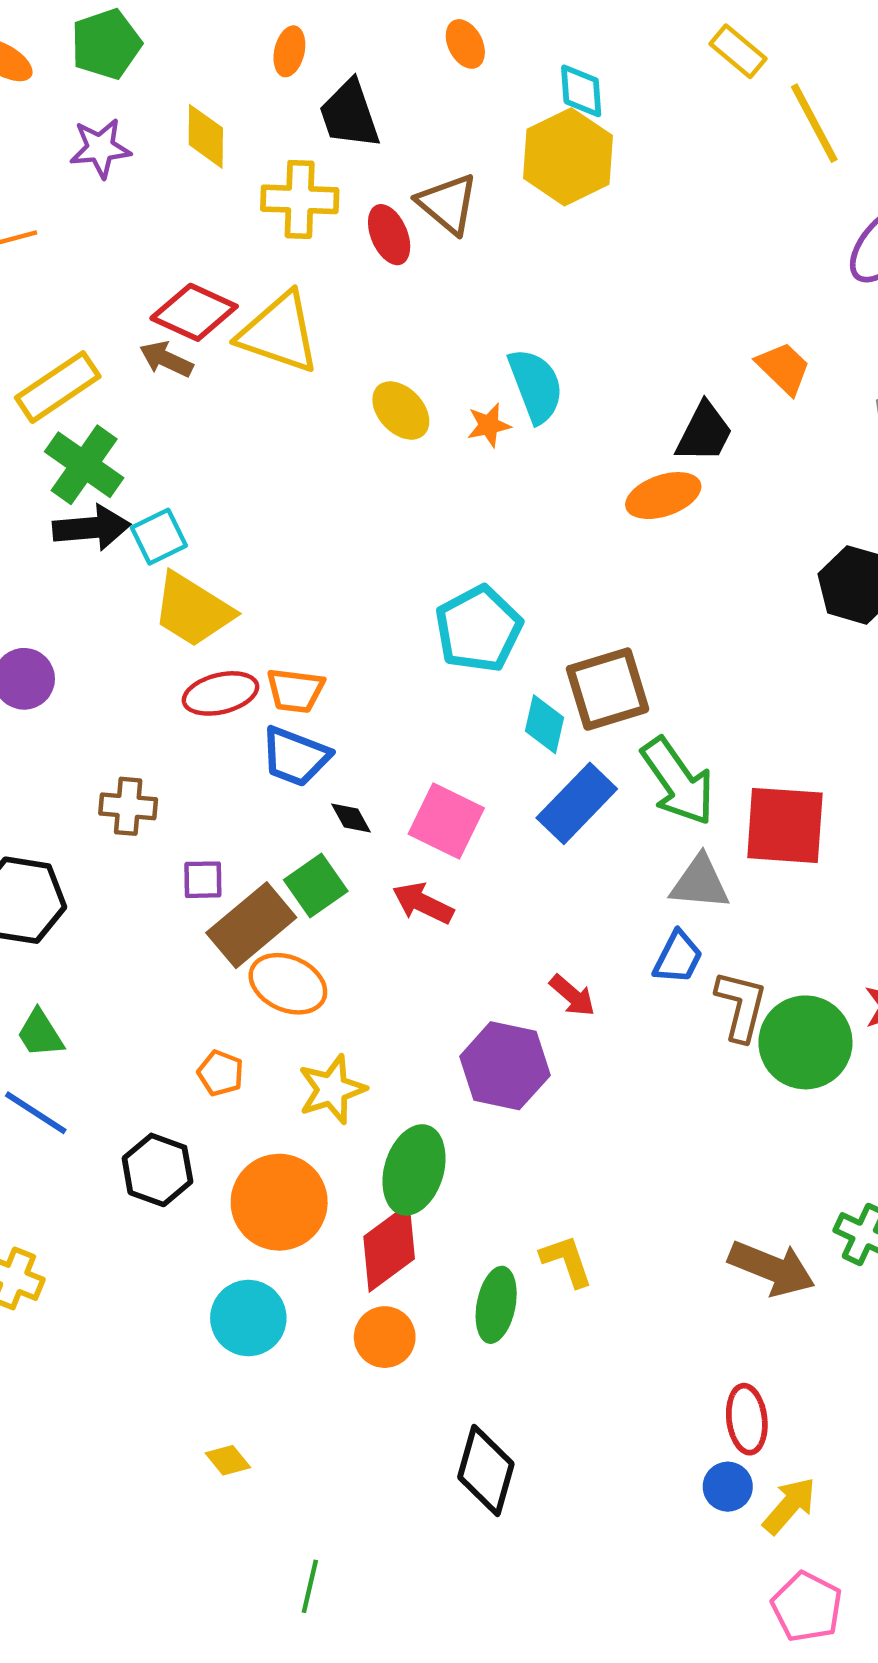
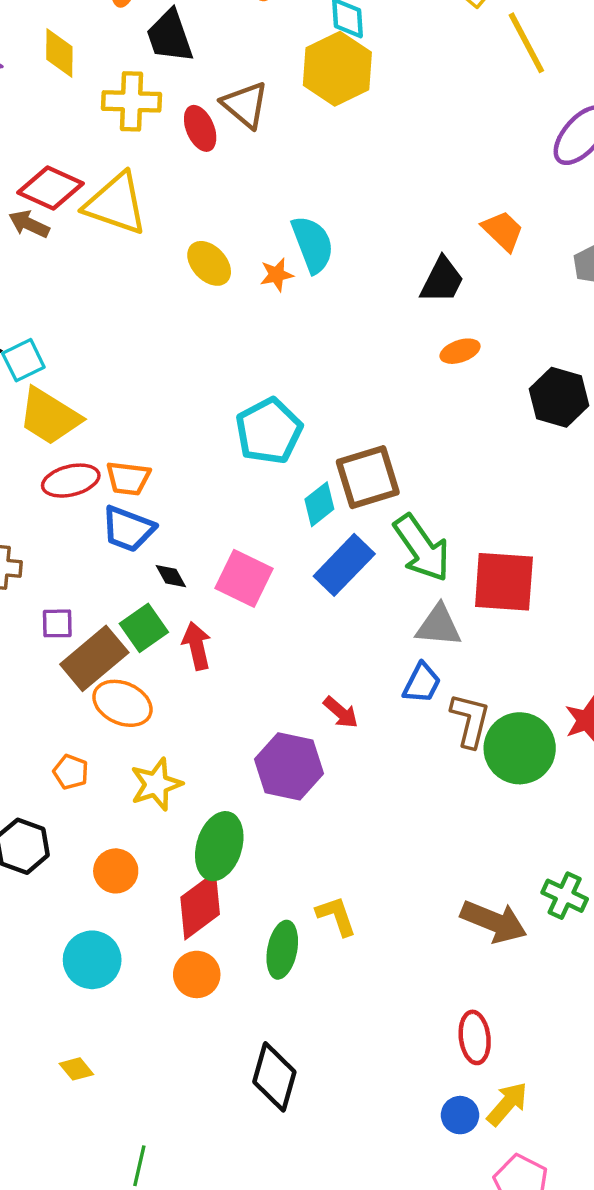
orange ellipse: (663, 496) -> (460, 351), moved, size x0.7
cyan diamond: (545, 724) -> (319, 504), turned 39
red arrow: (423, 903) -> (197, 646), moved, turned 51
orange circle: (279, 1202) -> (116, 871), size x0.6
blue circle: (728, 1487) -> (460, 1115), moved

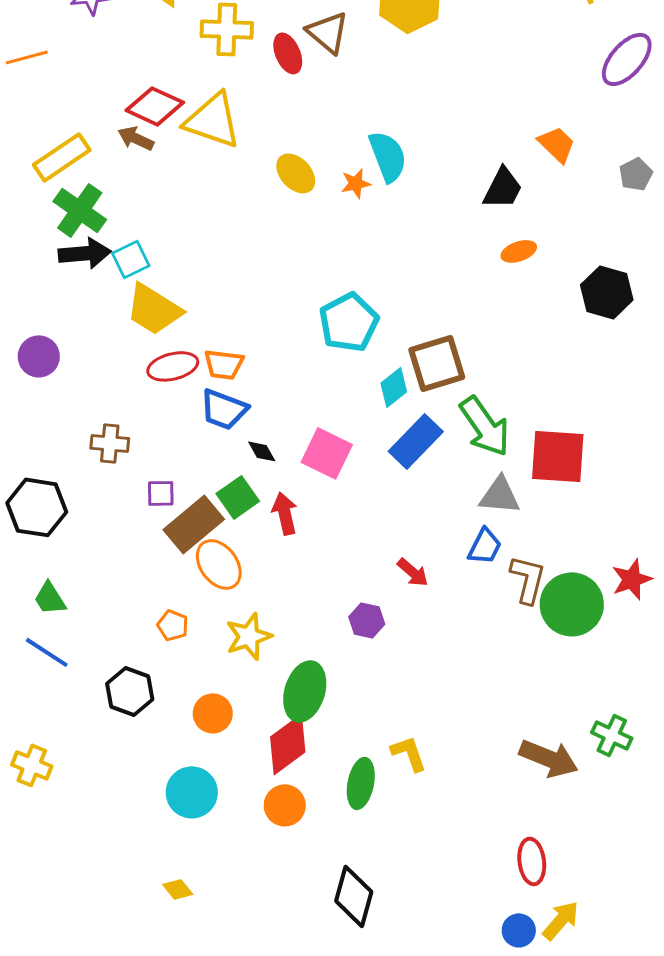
orange ellipse: (122, 703) -> (219, 564), turned 30
purple hexagon: (289, 766) -> (367, 620), size x0.6

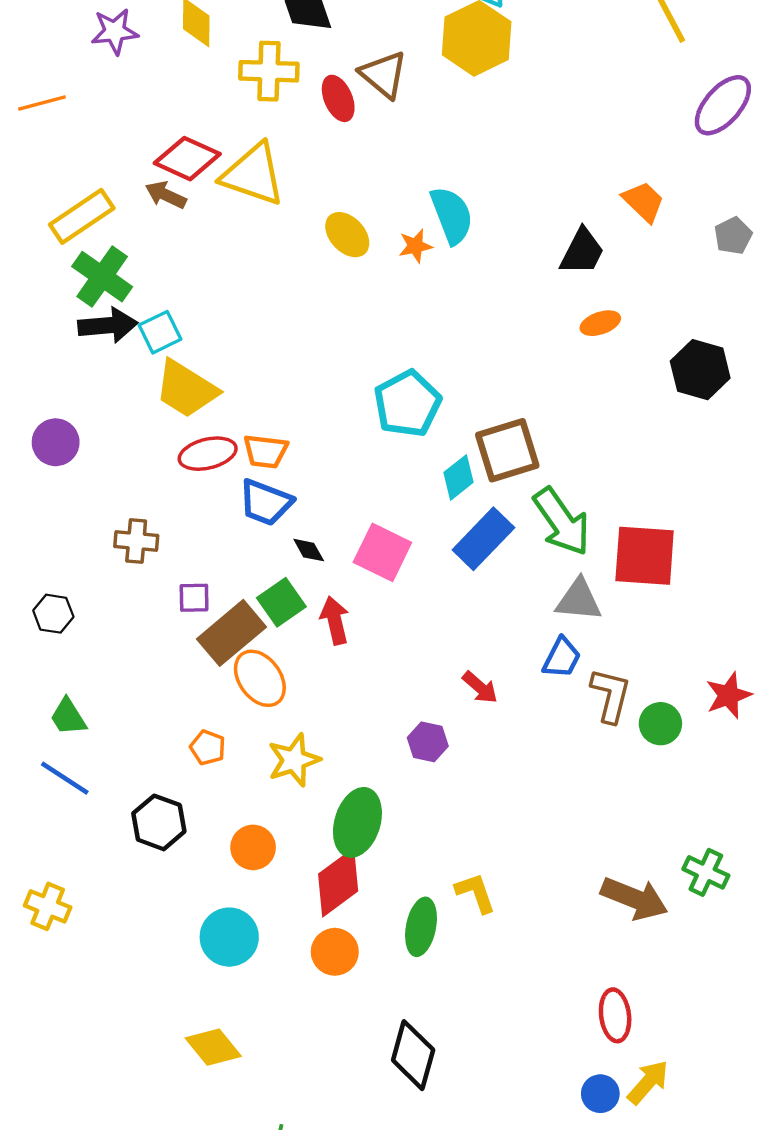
black hexagon: (37, 507) -> (53, 614), size x0.6
green circle: (572, 604) -> (660, 724), size x0.6
yellow diamond: (178, 889) -> (213, 1047), size x1.6

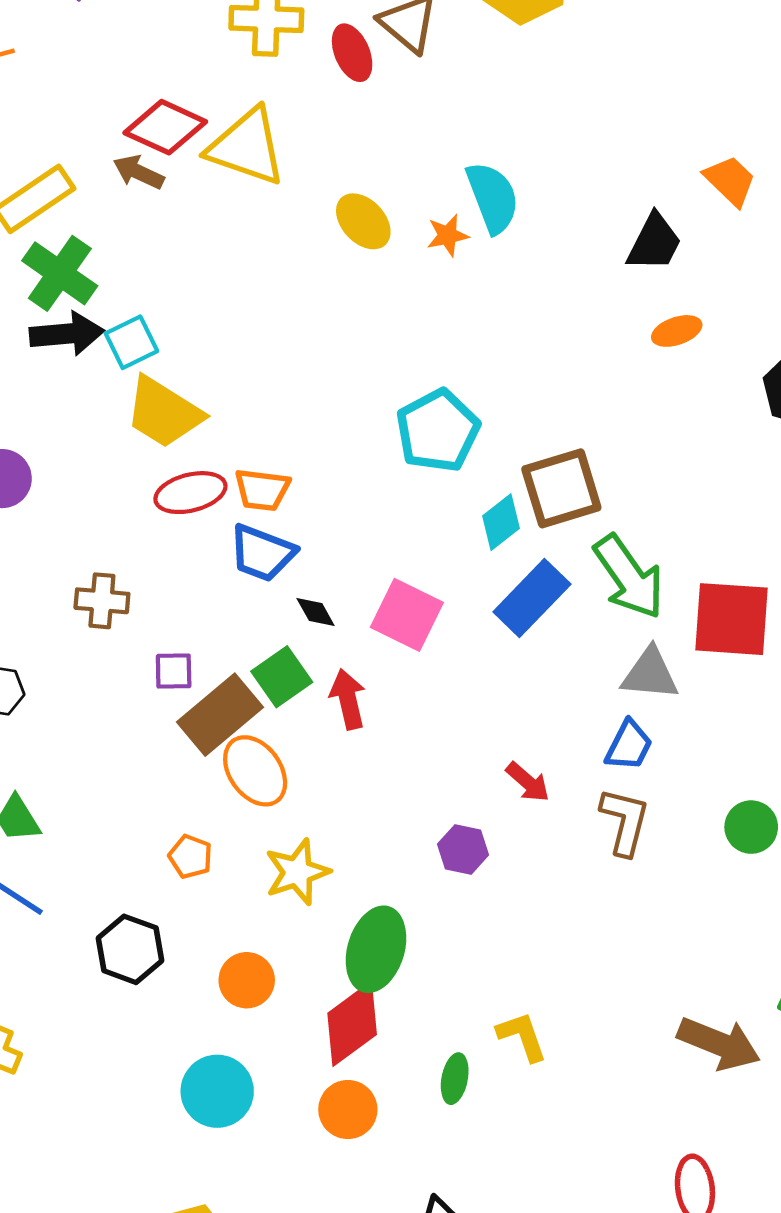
brown L-shape: (611, 695) -> (625, 821), moved
green ellipse: (421, 927) -> (455, 1079), size x0.7

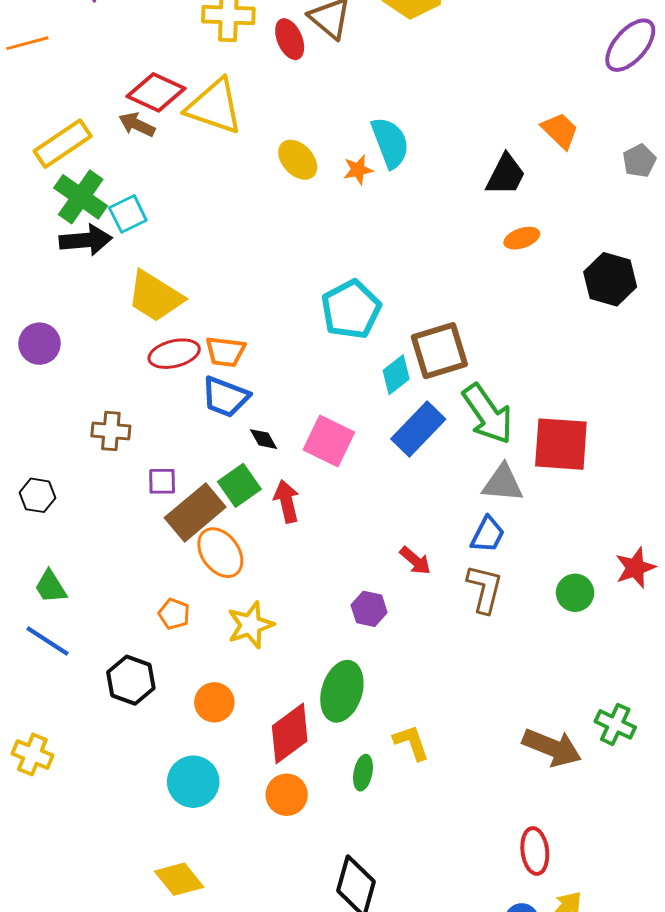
cyan square: (131, 342) -> (128, 214), moved
green ellipse: (376, 949) -> (342, 691), moved

